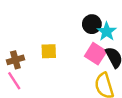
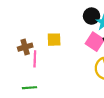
pink line: (14, 81) -> (35, 59), moved, turned 35

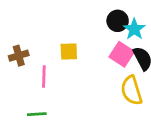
brown cross: (25, 47) -> (19, 56), moved

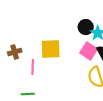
yellow square: (69, 51) -> (51, 49), size x1.5

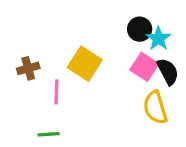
yellow square: (51, 49) -> (85, 64), turned 35

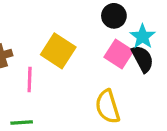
cyan star: (158, 39) -> (143, 37), moved
yellow semicircle: (155, 108) -> (108, 107), moved

